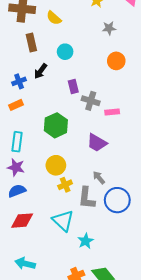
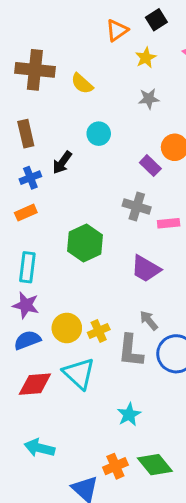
gray star: (109, 28) -> (149, 99), moved
brown rectangle: (31, 42) -> (26, 134), moved
purple rectangle: (73, 86) -> (150, 166), moved, turned -32
yellow circle: (56, 165) -> (67, 328), moved
cyan triangle: (63, 221) -> (79, 374), moved

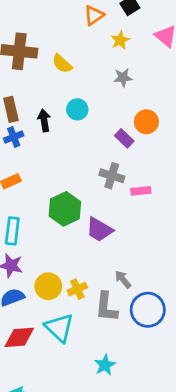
black arrow: (62, 162) -> (44, 120), moved, turned 135
blue cross: (30, 178) -> (14, 137), moved
purple trapezoid: (146, 269) -> (99, 230), moved

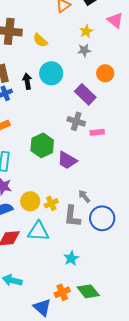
yellow star: (120, 40) -> (86, 31), moved
cyan circle: (77, 109) -> (51, 73), size x1.5
orange circle: (146, 122) -> (105, 73), moved
purple rectangle: (124, 138) -> (85, 94), size x1.5
cyan triangle: (59, 328) -> (38, 231), turned -40

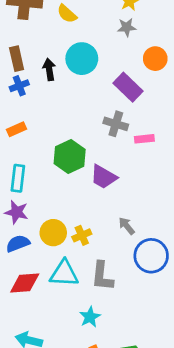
gray L-shape: (72, 216) -> (102, 276), moved
cyan star: (71, 258) -> (90, 317), moved

